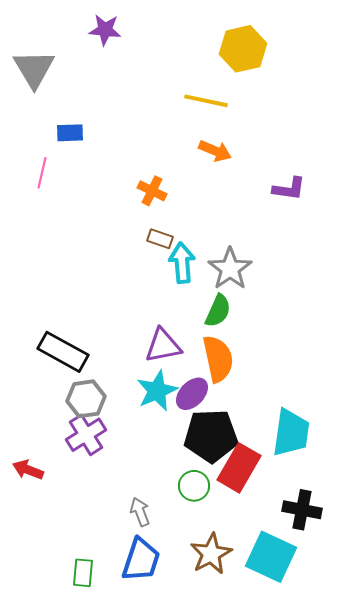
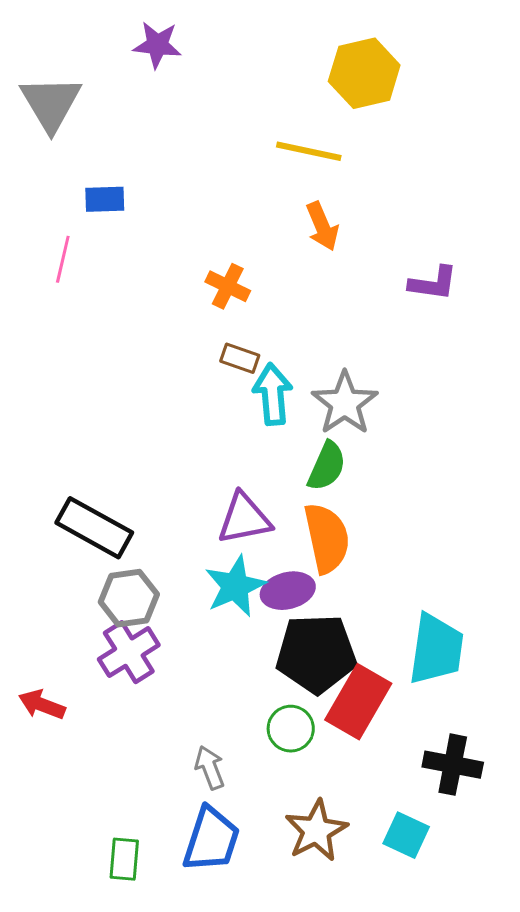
orange arrow: (215, 151) -> (322, 226), turned 44
purple ellipse: (192, 394) -> (288, 591), turned 32
cyan square: (271, 557) -> (406, 835), size x0.6

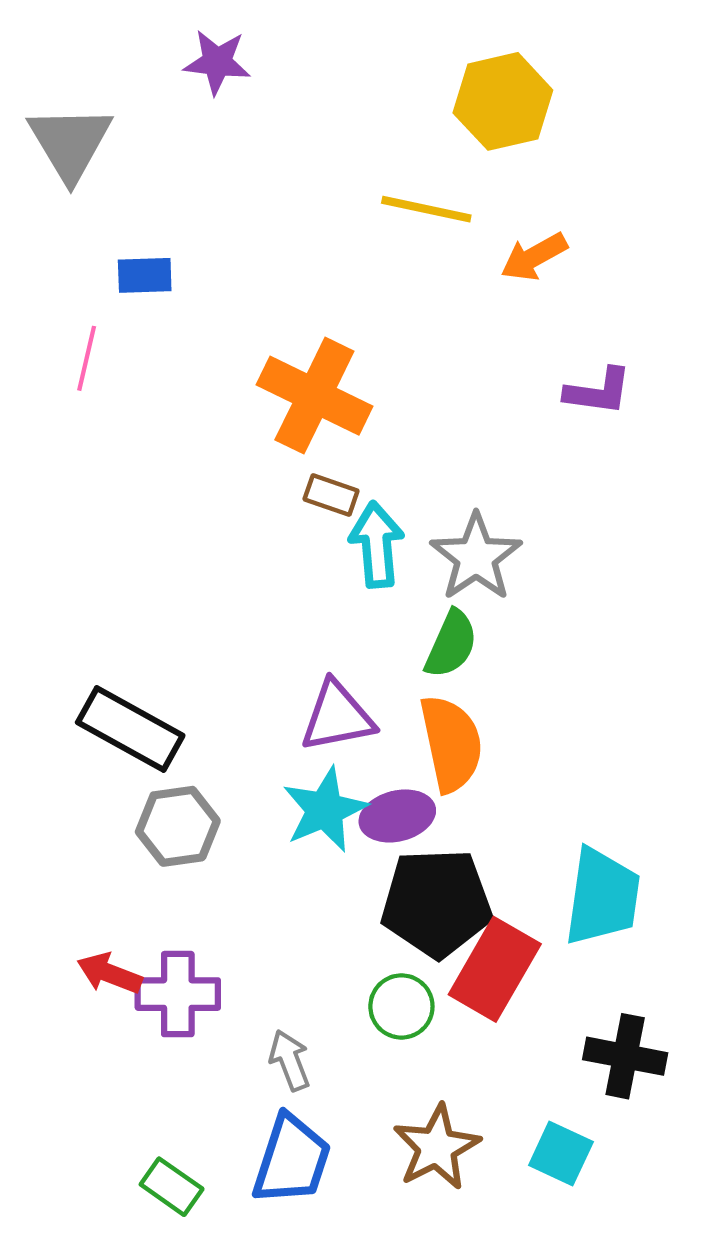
orange arrow: (322, 226) -> (534, 257), moved, turned 84
orange cross: (228, 286) -> (314, 396), size x1.8
purple cross: (129, 652) -> (178, 994), moved, turned 32
red arrow: (42, 705) -> (109, 973), moved
green rectangle: (124, 859) -> (172, 1187), turned -60

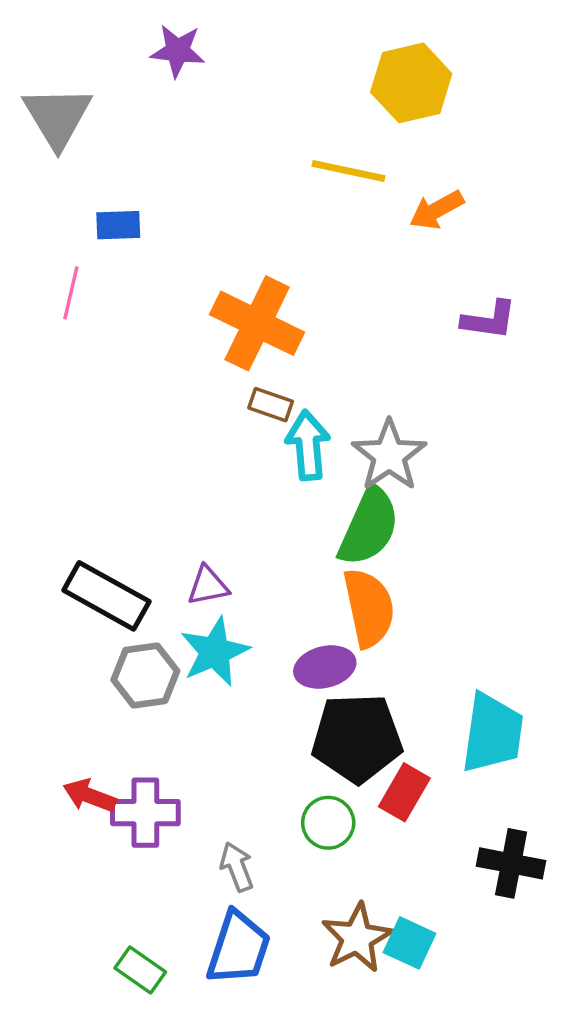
green semicircle: (451, 644) -> (369, 526), size x1.4
purple triangle: (337, 717) -> (208, 586), moved, size x0.7
cyan star: (325, 810) -> (215, 652), moved
red rectangle: (495, 969) -> (404, 792), size x0.7
cyan square: (561, 1154) -> (409, 943), moved

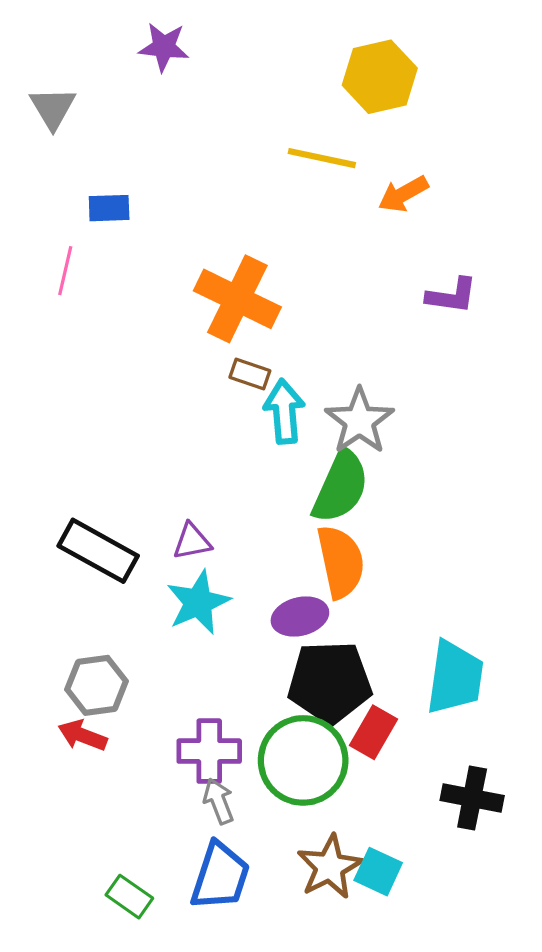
gray triangle: (57, 117) -> (53, 108), size x0.7
gray hexagon: (145, 675) -> (97, 685), moved
purple cross: (145, 813) -> (209, 751), moved
green circle: (328, 823) -> (303, 760), size x1.8

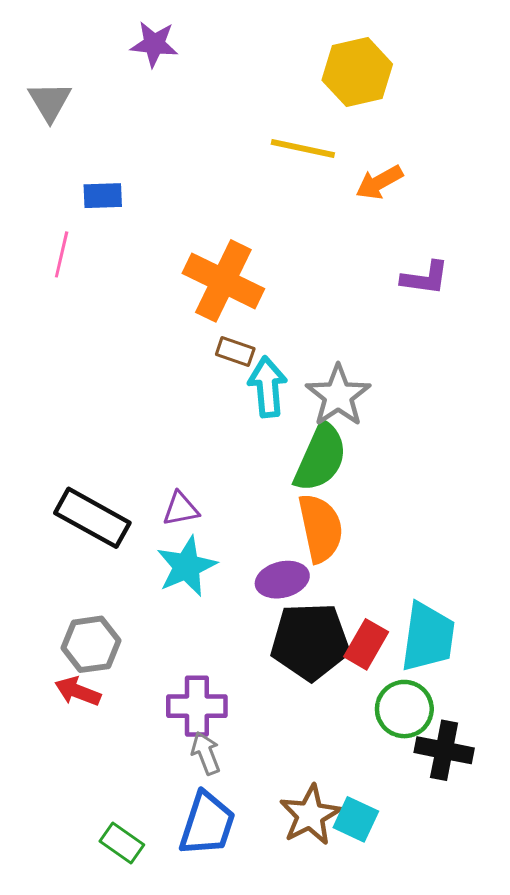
red rectangle: (373, 732) -> (366, 644), moved
green circle: (303, 760) -> (404, 709), moved, size x0.7

